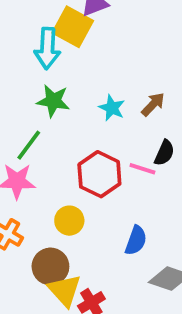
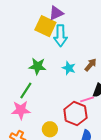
cyan arrow: (47, 48) -> (60, 36), moved
pink line: (142, 169) -> (87, 99), turned -32
red hexagon: (99, 174) -> (75, 114), moved

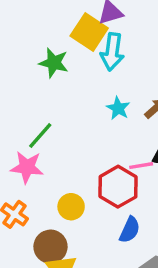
green star: (37, 66) -> (54, 63), moved

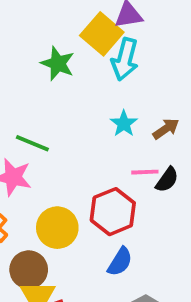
green line: (40, 135) -> (32, 143), turned 64
pink line: (141, 166) -> (145, 172), moved
yellow circle: (71, 207) -> (57, 228), size x1.4

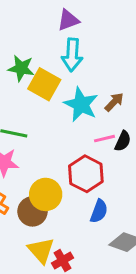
yellow square: (102, 34) -> (44, 84), moved
cyan star: (124, 124) -> (81, 104), size x1.6
brown circle: (29, 270) -> (32, 211), moved

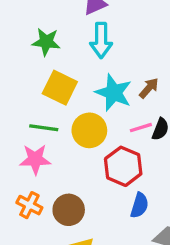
green star: (21, 68) -> (46, 42), moved
yellow square: (44, 84) -> (60, 88), moved
yellow circle: (46, 194) -> (89, 130), moved

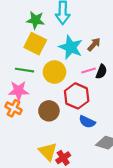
green star: (46, 42) -> (36, 20), moved
orange cross: (29, 205) -> (14, 108), moved
blue semicircle: (139, 205) -> (87, 122), turned 98
brown circle: (69, 210) -> (49, 111), moved

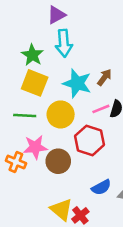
green star: (36, 20) -> (32, 55), turned 30
pink star: (19, 91) -> (35, 147), moved
blue semicircle: (87, 122) -> (101, 187), moved, turned -49

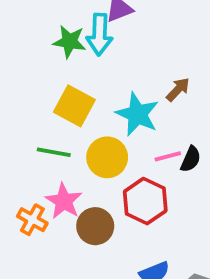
cyan arrow: (64, 43) -> (99, 34), moved
green star: (32, 55) -> (69, 42), moved, turned -30
brown arrow: (104, 77) -> (178, 90), moved
pink star: (35, 147) -> (64, 201), turned 30

